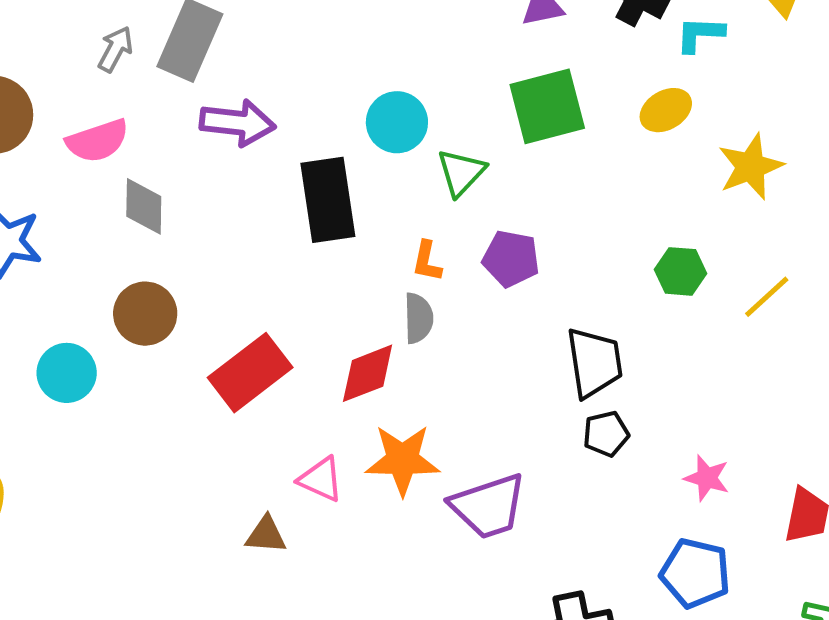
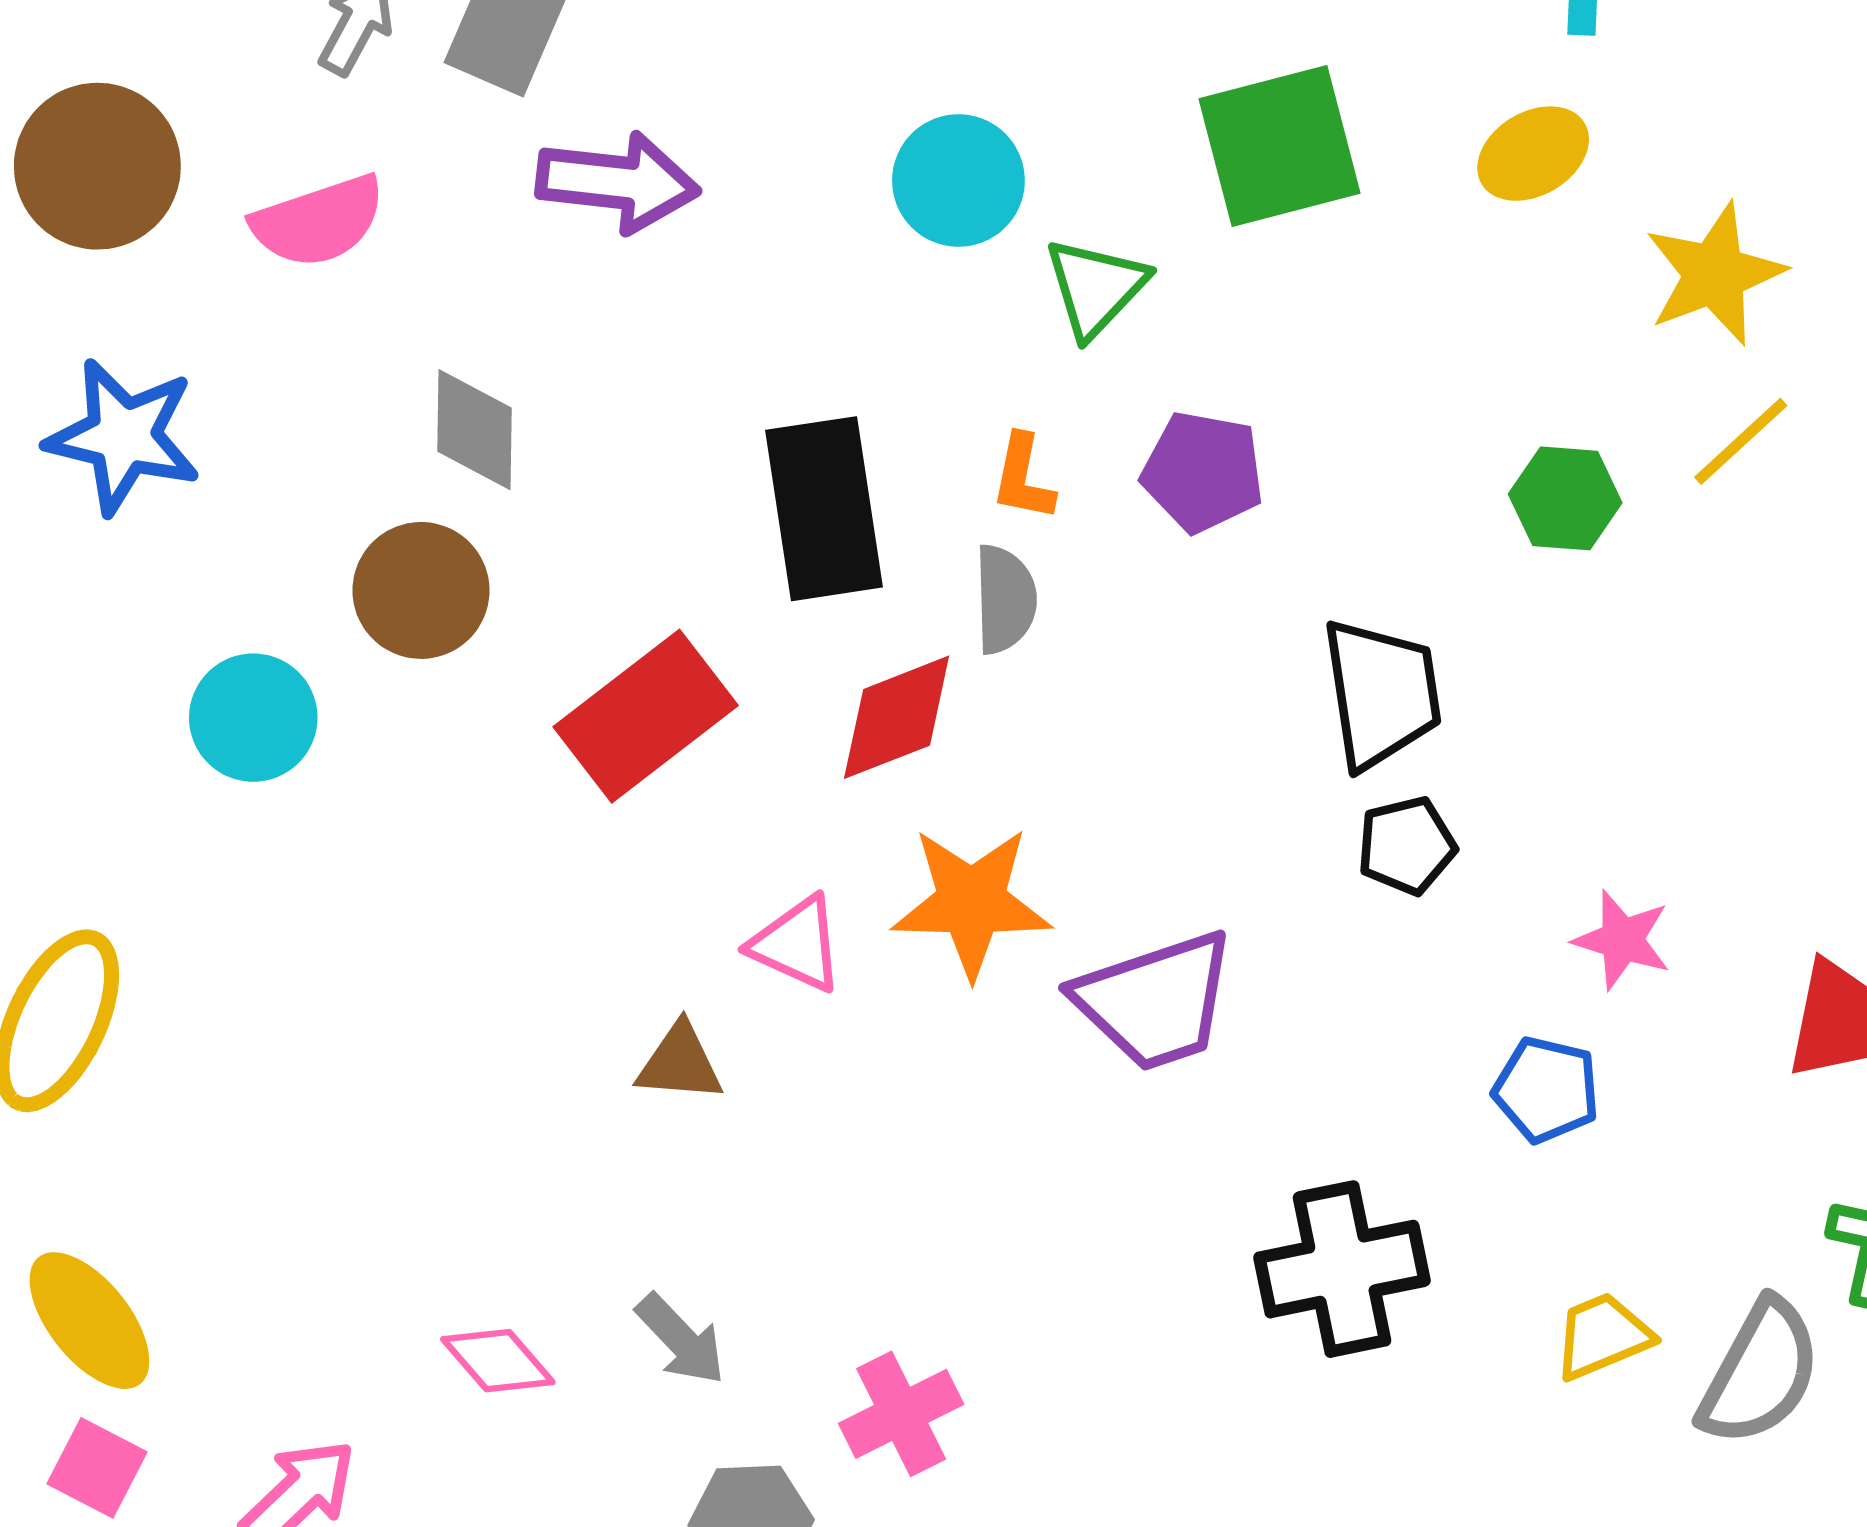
black rectangle: (328, 200) -> (824, 509), moved
gray diamond: (144, 206) -> (475, 430), moved
yellow line: (767, 297) -> (1741, 441), moved
blue pentagon: (695, 573) -> (1546, 1090), moved, size x0.7

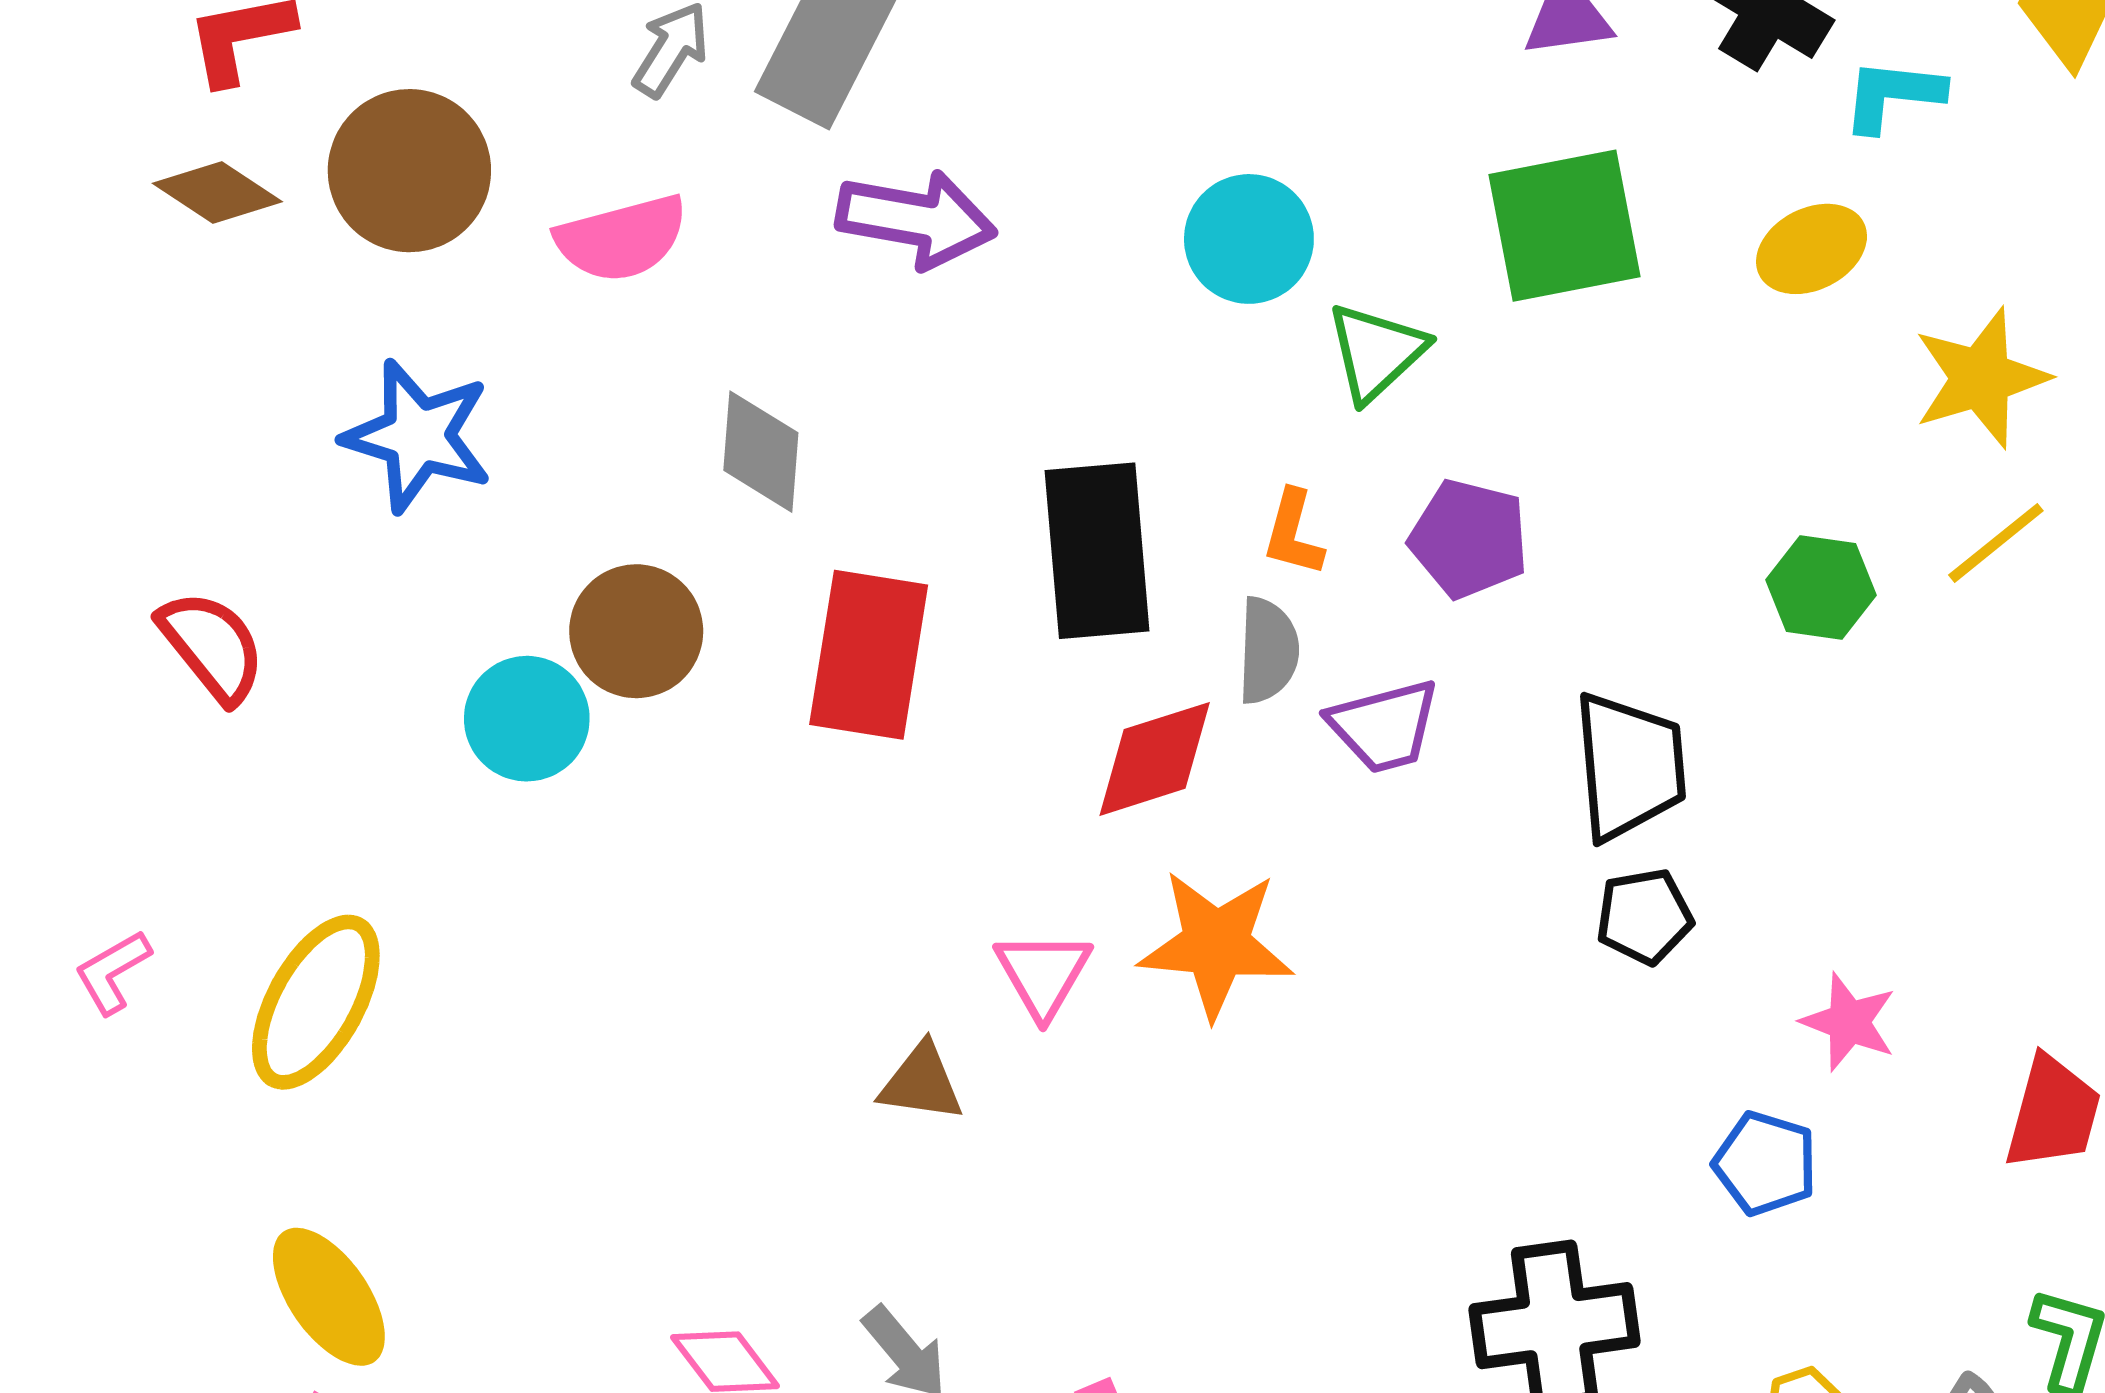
brown circle: (421, 590) -> (636, 631), moved
red rectangle: (646, 716) -> (869, 655), moved, turned -47
pink triangle: (797, 944) -> (1043, 974), turned 32
purple trapezoid: (1155, 1001) -> (1384, 726), moved, size x0.7

